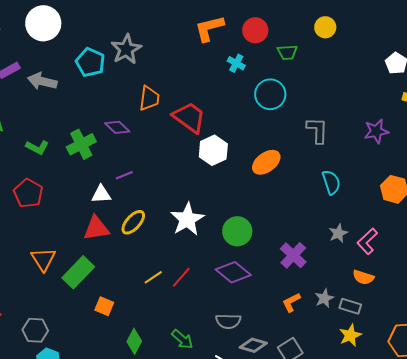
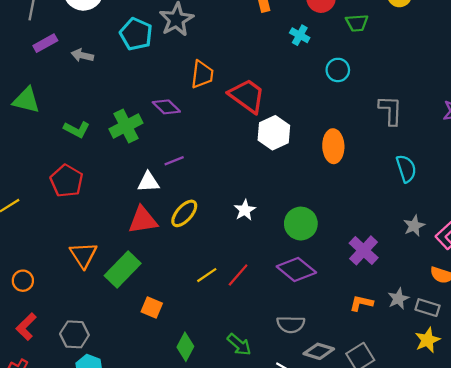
gray arrow: (42, 81) -> (82, 55), size x0.7
cyan circle: (270, 94) -> (338, 70), size x0.7
orange ellipse: (266, 162) -> (333, 146), turned -56
white star: (187, 219) -> (245, 210), size x0.6
orange L-shape: (291, 302) -> (361, 303), turned 40

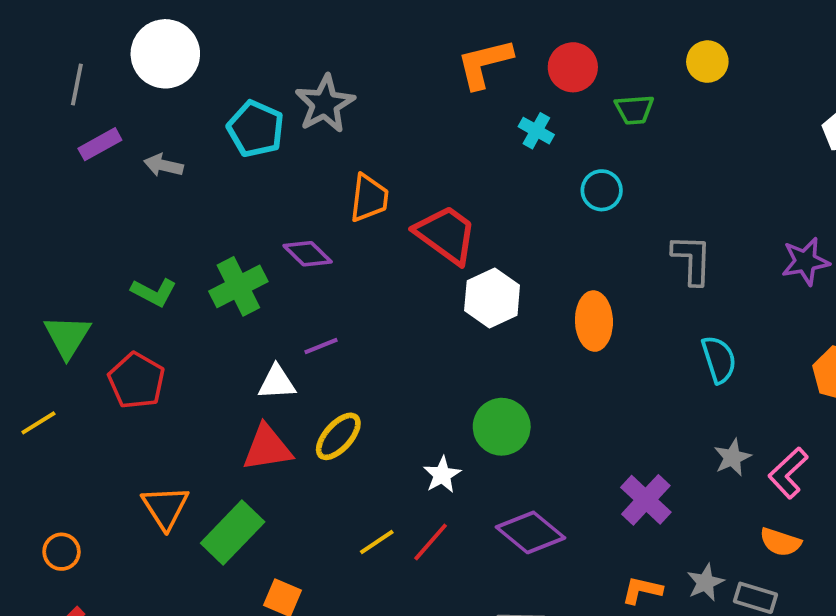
green triangle: (26, 100) -> (67, 336), moved, turned 48
white star: (245, 210) -> (442, 475), moved
green circle: (301, 224) -> (502, 427), moved

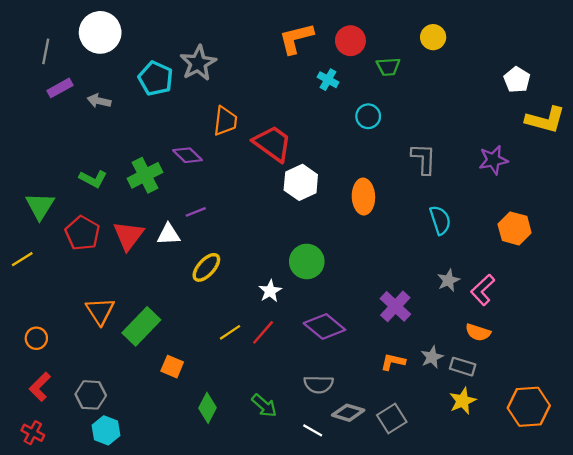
red triangle: (267, 448) -> (128, 236), moved, turned -44

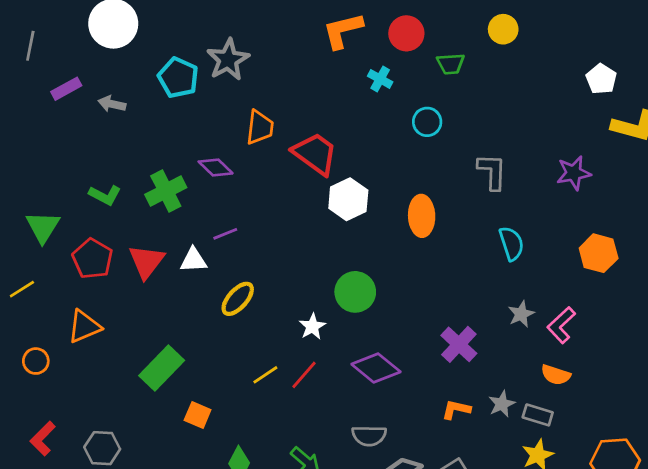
gray line: (46, 51) -> (30, 46), moved
orange triangle: (100, 311) -> (84, 326), moved, turned 40
orange circle: (36, 338) -> (36, 361), moved

